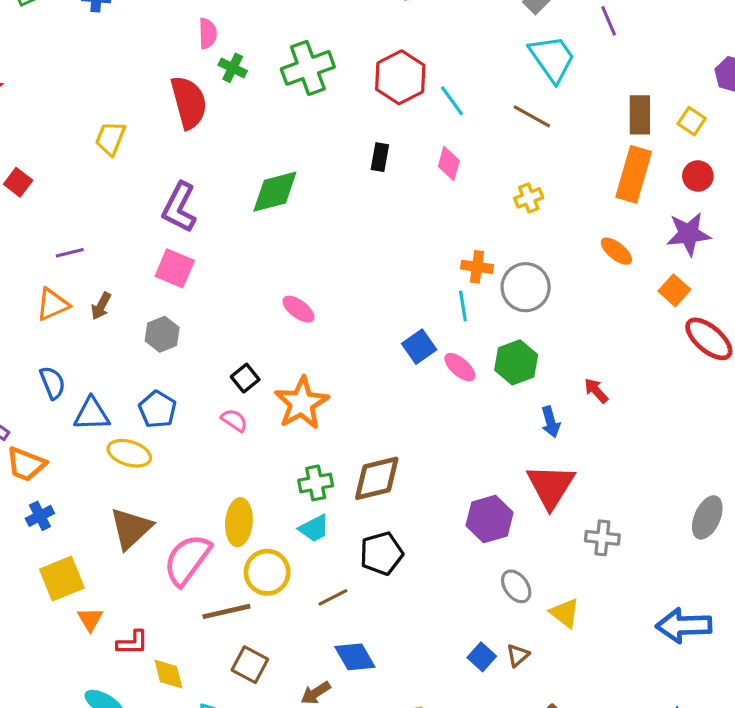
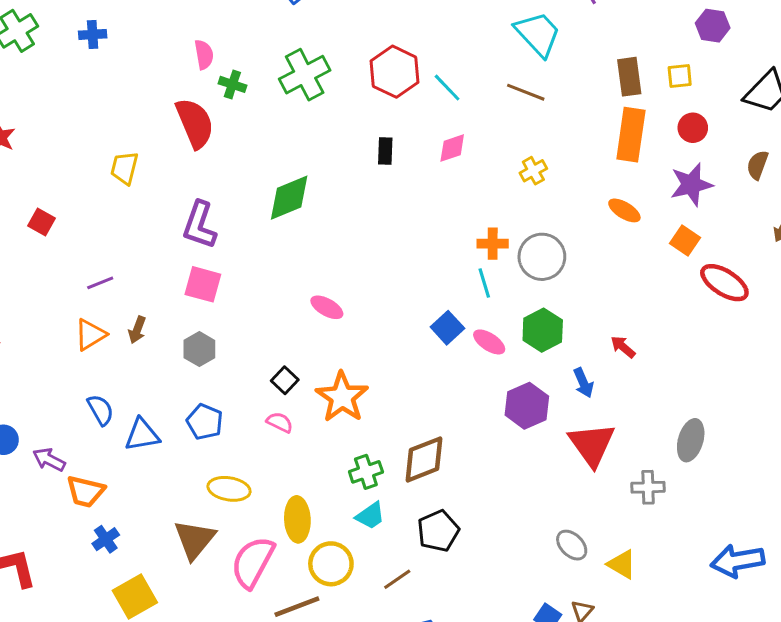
yellow square: (692, 121) -> (680, 76), turned -32
pink diamond: (449, 163) -> (452, 148), turned 64
yellow ellipse: (129, 453) -> (229, 489), moved
gray ellipse: (707, 517) -> (691, 440), moved
purple hexagon: (490, 519) -> (527, 406), moved

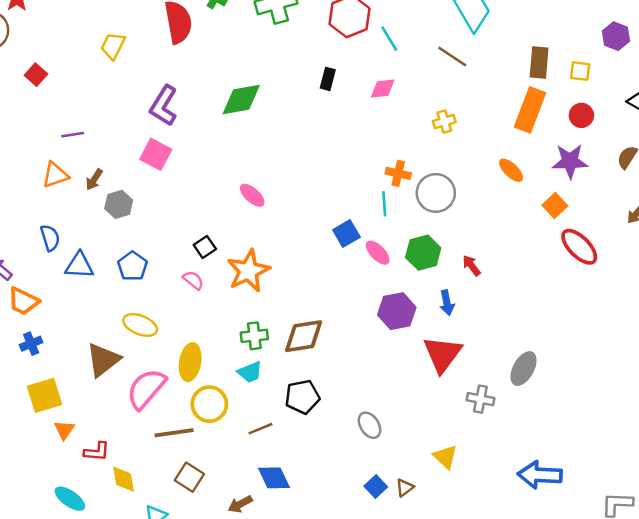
red arrow: (623, 347) -> (471, 266), moved
gray hexagon: (199, 349) -> (119, 204), moved
gray ellipse: (572, 545) -> (369, 425), moved

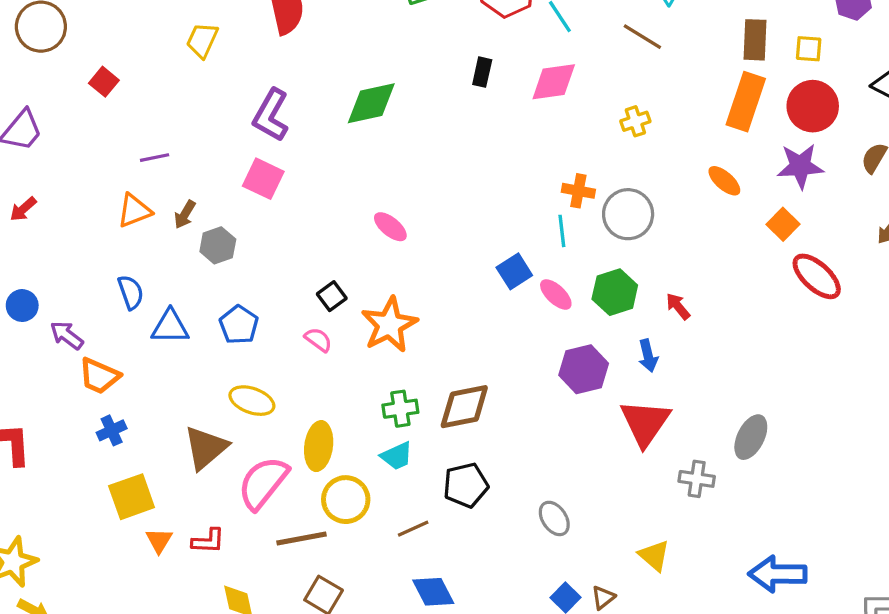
pink diamond: (383, 89) -> (554, 82), size x1.4
red circle: (581, 115) -> (813, 106), size x1.6
red L-shape: (97, 452) -> (208, 541), moved

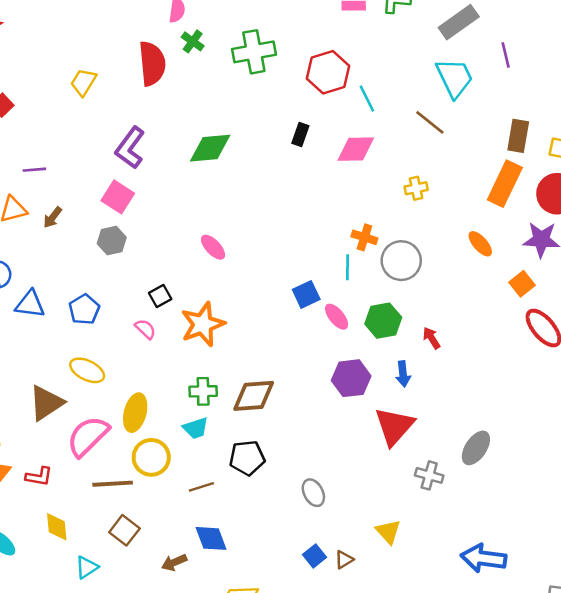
gray hexagon: (218, 245) -> (112, 241), moved

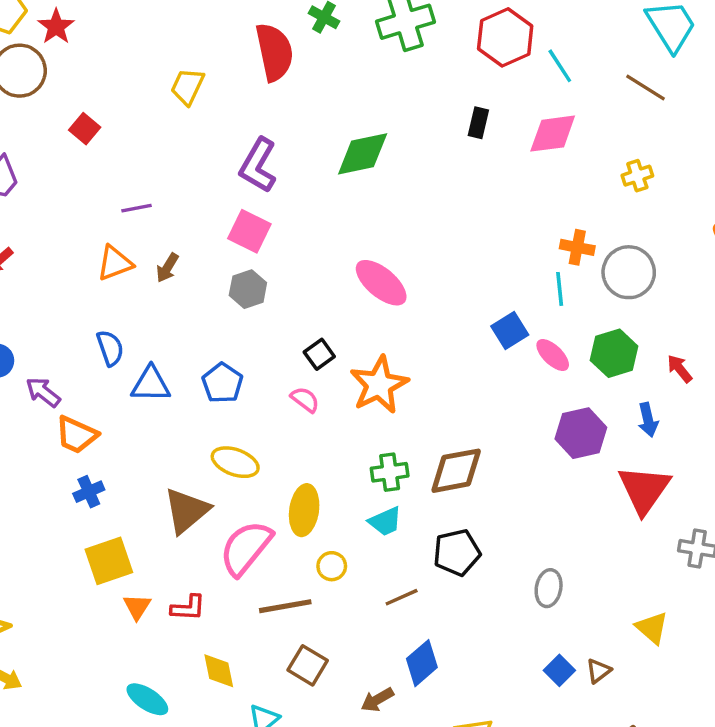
pink ellipse: (213, 247) -> (381, 283), size x1.5
yellow circle: (151, 457) -> (332, 566), size x0.6
gray ellipse: (313, 493) -> (549, 588), turned 44
blue diamond: (211, 538) -> (422, 663), turned 76

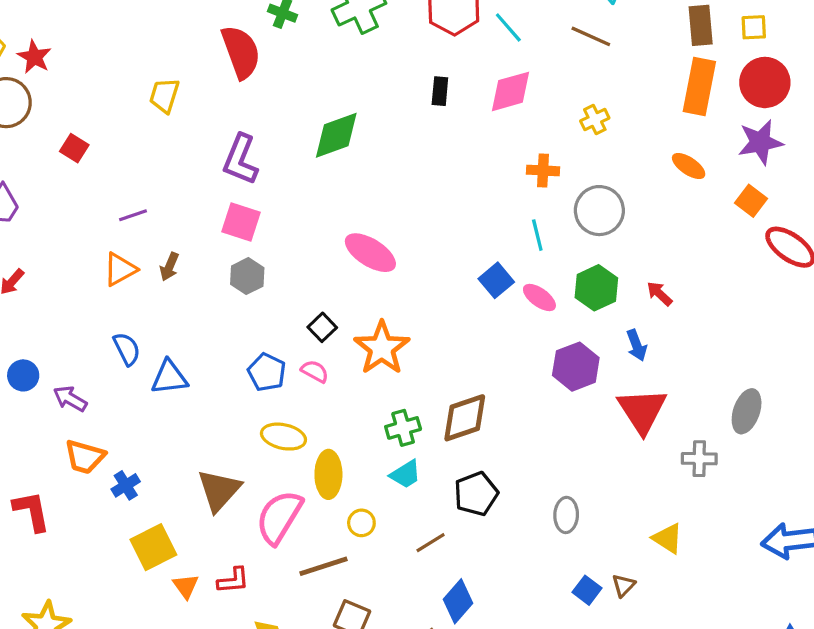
orange cross: (577, 247) -> (543, 170), moved
blue pentagon: (222, 383) -> (267, 372), moved
orange trapezoid: (77, 435) -> (85, 457), moved
yellow ellipse: (235, 462) -> (283, 437), moved

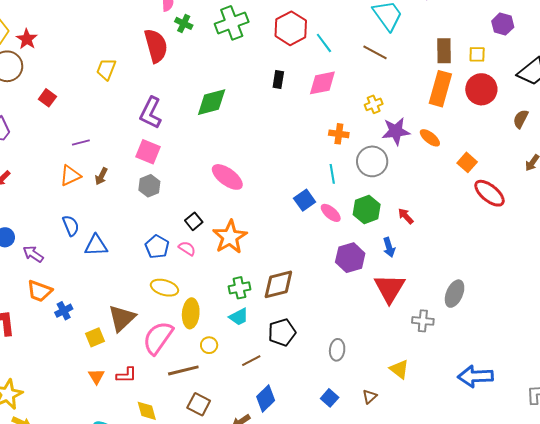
purple star: (760, 142) -> (396, 131), moved
yellow square: (153, 547) -> (95, 337), moved, size x0.7
blue square: (587, 590) -> (330, 398), moved

